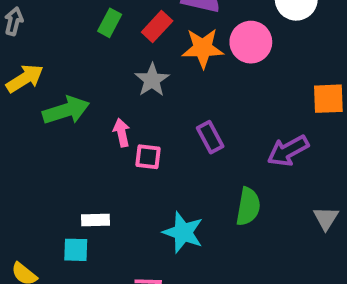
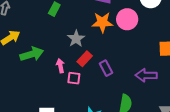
red rectangle: (157, 27) -> (85, 59), moved
purple arrow: (288, 151) -> (146, 75), turned 30

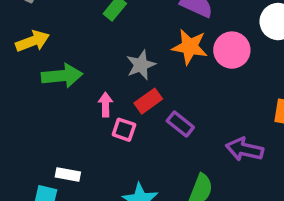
purple rectangle: (106, 68) -> (180, 124), turned -35

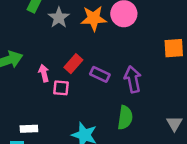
gray star: (141, 65) -> (59, 18), moved
purple arrow: (244, 149) -> (133, 79), moved, turned 80

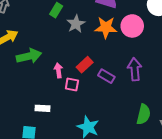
purple arrow: (133, 79) -> (135, 69), moved
green semicircle: (125, 118) -> (144, 114), moved
white rectangle: (29, 129) -> (42, 108), moved

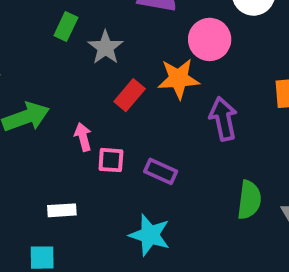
orange star: (106, 27) -> (179, 79), moved
red rectangle: (85, 65) -> (130, 95), moved
purple rectangle: (106, 76) -> (161, 171), moved

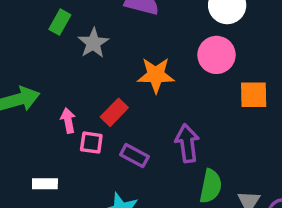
pink circle: (210, 39) -> (216, 55), moved
red rectangle: (130, 95) -> (114, 112), moved
purple arrow: (223, 119) -> (187, 143), moved

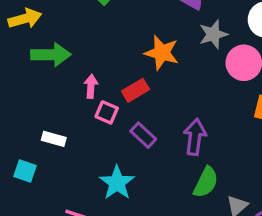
gray star: (93, 43) -> (213, 34), moved
orange star: (156, 75) -> (162, 53), moved

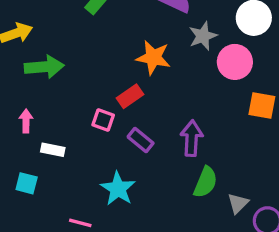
pink arrow: (91, 86) -> (26, 121), moved

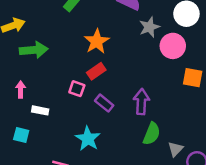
orange star: (153, 58) -> (97, 41), moved, turned 30

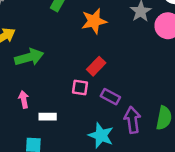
orange star: (97, 41) -> (94, 21), moved, turned 30
purple arrow: (141, 102) -> (132, 120), moved

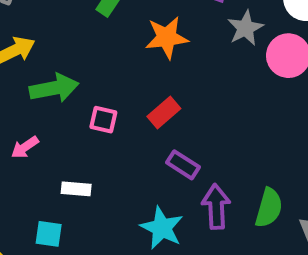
pink square: (80, 87) -> (103, 120), moved
pink arrow: (24, 99) -> (25, 147), moved, turned -119

